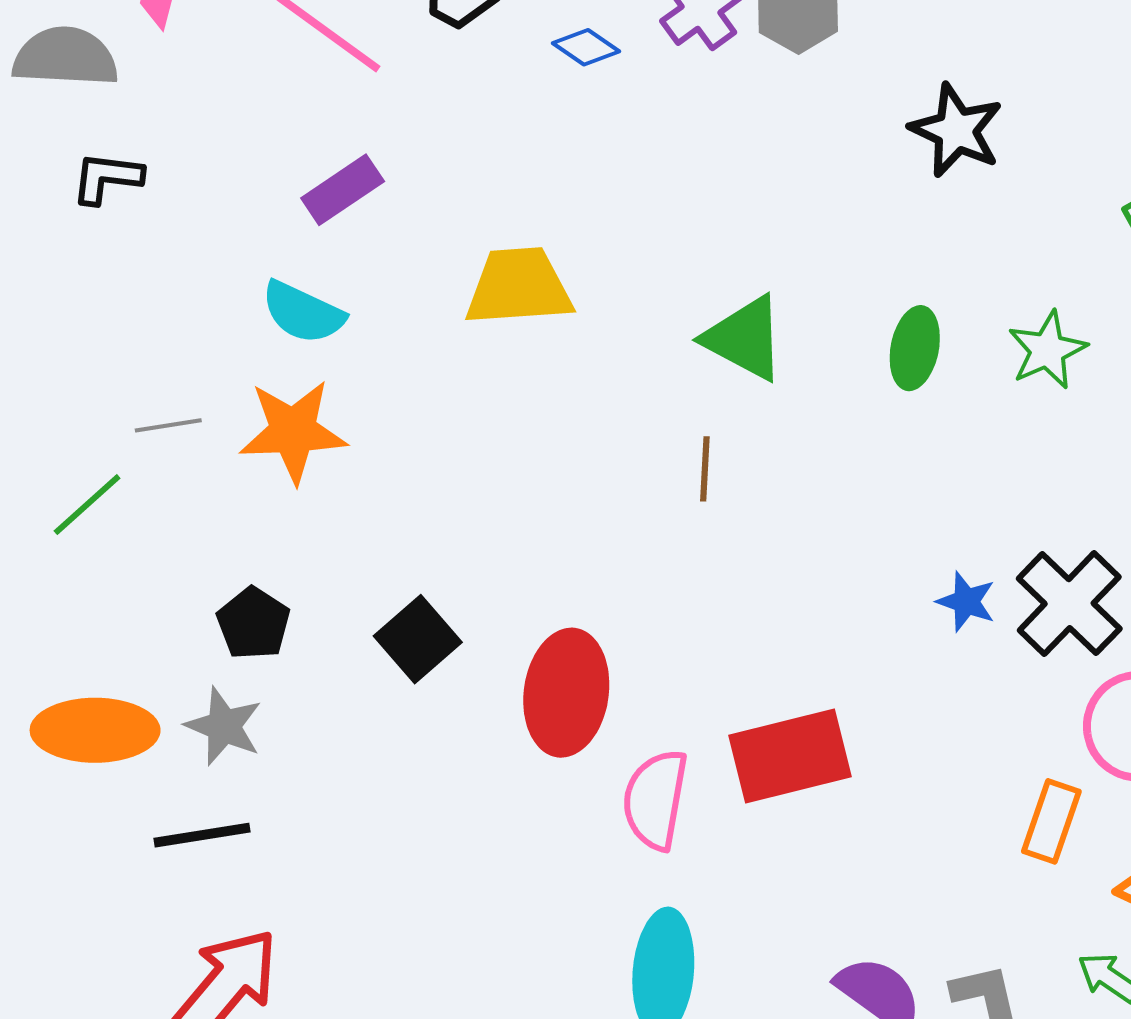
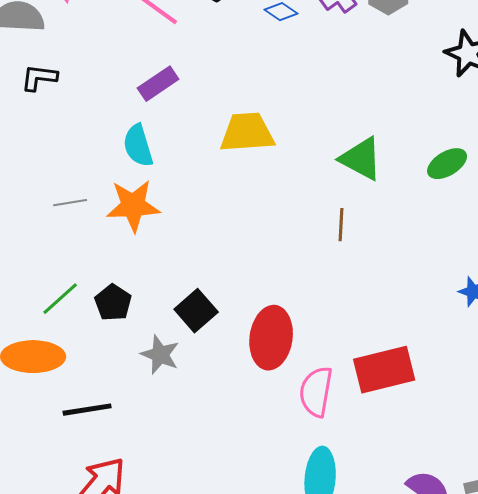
cyan semicircle: (303, 312) -> (138, 146), turned 48
green ellipse: (915, 348) -> (447, 164), turned 48
green line: (87, 505) -> (60, 299), moved
gray star: (224, 726) -> (160, 355), moved

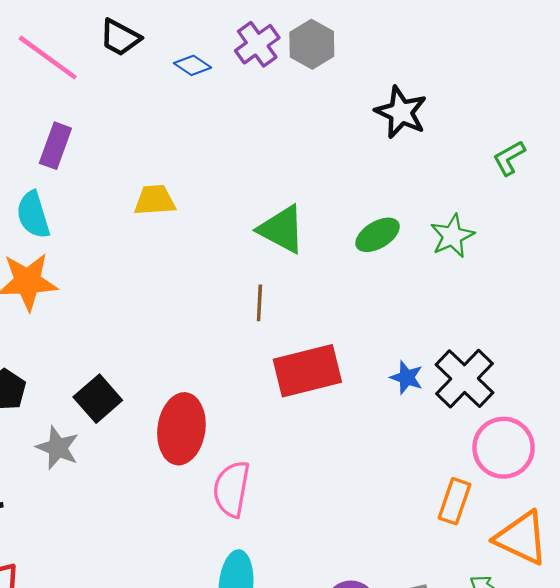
purple rectangle: (158, 84) -> (55, 146), turned -36
yellow trapezoid: (247, 133) -> (155, 200), size x0.7
red rectangle: (384, 370) -> (307, 371), moved

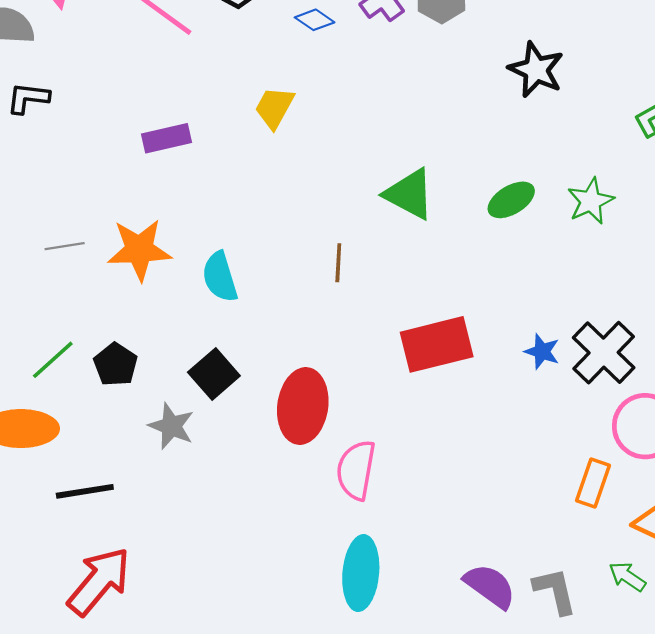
purple rectangle: (55, 146) -> (167, 138), moved, turned 57
yellow trapezoid: (155, 200) -> (274, 108), moved, turned -57
cyan semicircle: (33, 215) -> (220, 277), moved
brown line: (259, 303) -> (338, 263), moved

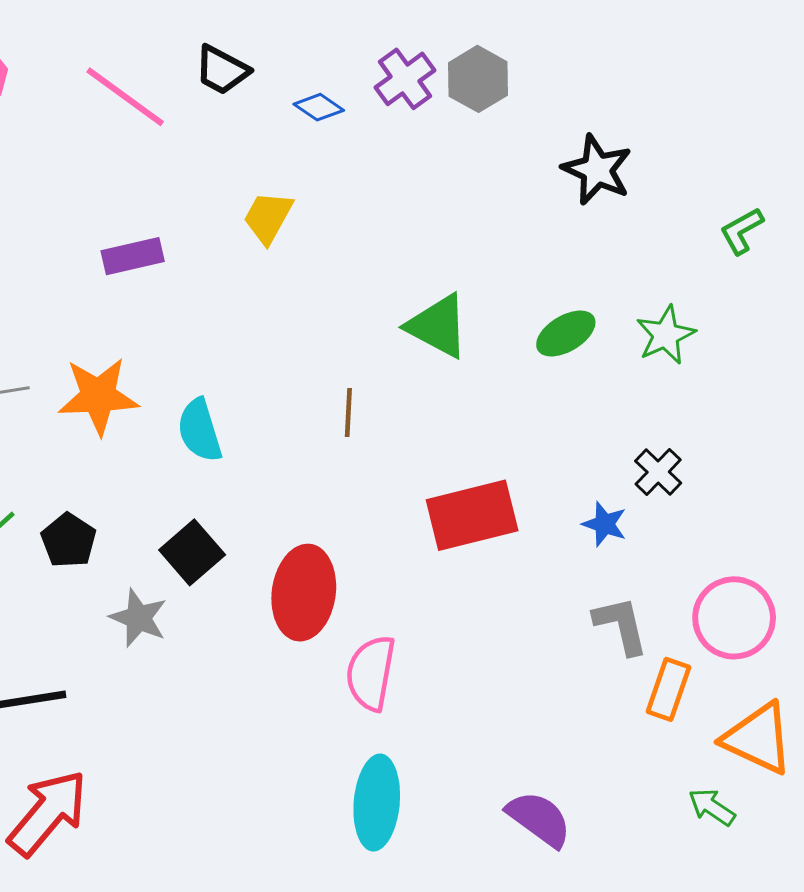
black cross: (604, 353) -> (658, 472), moved, size x0.6
gray L-shape: (555, 591) -> (621, 625), moved

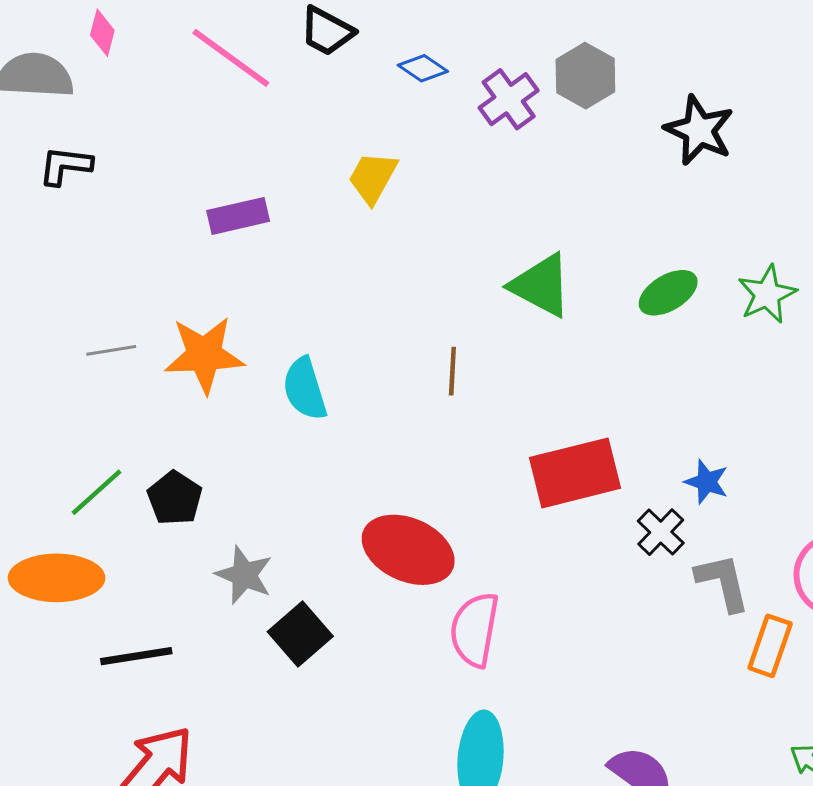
purple cross: (405, 79) -> (509, 99), moved
gray hexagon: (478, 79) -> (585, 76), moved
black cross: (658, 472) -> (661, 532), moved
black square: (192, 552) -> (300, 634), moved
red ellipse: (304, 593) -> (408, 550), turned -74

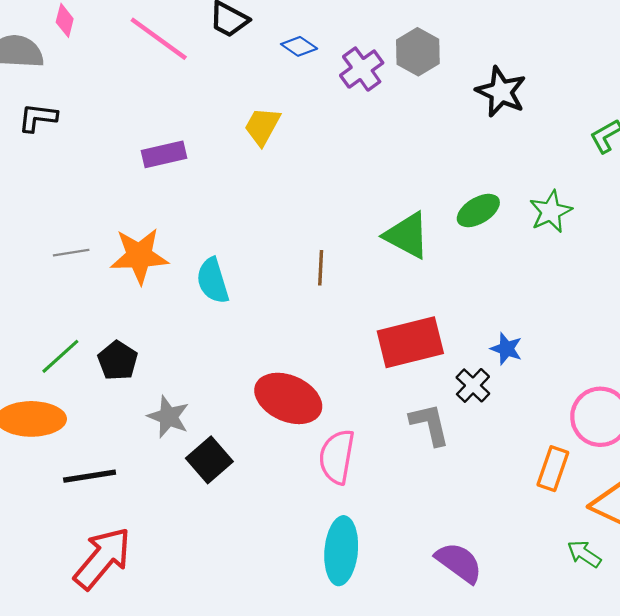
green triangle: (541, 285) -> (407, 235), moved
gray L-shape: (723, 582) -> (430, 424), moved

